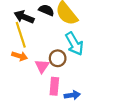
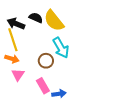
pink triangle: (42, 66) -> (18, 75), moved
pink rectangle: (54, 86) -> (43, 86), turned -35

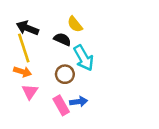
black semicircle: (36, 18) -> (62, 39), moved
yellow semicircle: (54, 21) -> (75, 24), size x0.6
blue arrow: (59, 94) -> (79, 102), moved

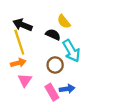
orange arrow: (22, 72) -> (18, 63), turned -32

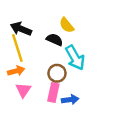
pink rectangle: (52, 92) -> (53, 92), moved, turned 42

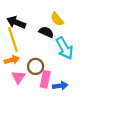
brown circle: (57, 73) -> (36, 66), moved

